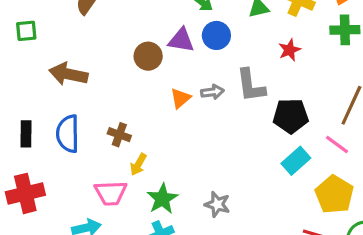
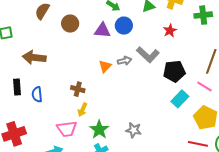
brown circle: (148, 56) -> (70, 24), moved
gray L-shape: (251, 85) -> (148, 55), turned -35
black rectangle: (26, 134) -> (17, 87), moved
blue semicircle: (68, 134) -> (37, 94), size x0.7
brown cross: (119, 135) -> (78, 89), moved

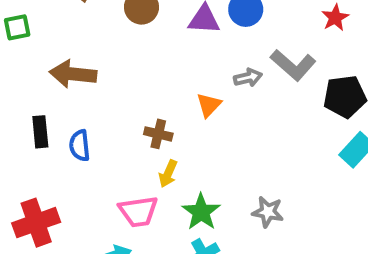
orange triangle: (105, 66) -> (209, 105), moved

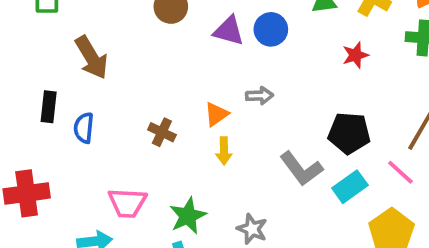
gray L-shape: (293, 65) -> (301, 169), moved
brown arrow: (73, 74) -> (92, 58), turned -138
yellow arrow: (168, 174) -> (224, 151), moved, turned -36

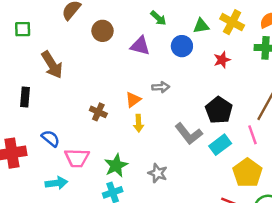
blue circle: (271, 29) -> (182, 46), moved
blue semicircle: (84, 128) -> (51, 138), moved, turned 126
black pentagon: (349, 133) -> (219, 110), turned 30
pink line: (400, 172) -> (253, 135), turned 30

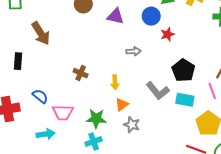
red star: (222, 60) -> (168, 34), moved
orange triangle: (133, 100) -> (122, 104), moved
cyan rectangle: (220, 145) -> (185, 100), turned 48
green star: (116, 165) -> (96, 119), turned 30

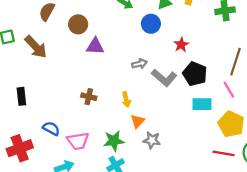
purple triangle: (116, 16) -> (95, 46), moved
brown arrow: (41, 33) -> (36, 47), moved
red star: (168, 34) -> (181, 45), moved
gray L-shape: (158, 91) -> (164, 78), moved

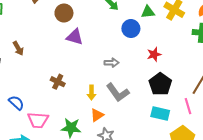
brown arrow: (36, 47) -> (18, 48), moved, size x0.6
gray L-shape: (164, 78) -> (118, 93), moved

